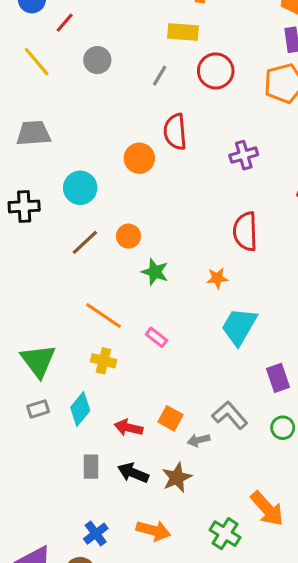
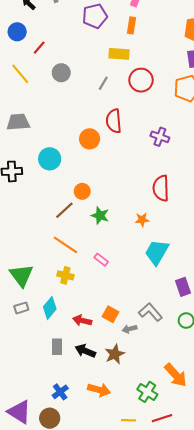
purple cross: (244, 155) -> (160, 137), turned 36
brown line: (85, 242) -> (64, 210), moved

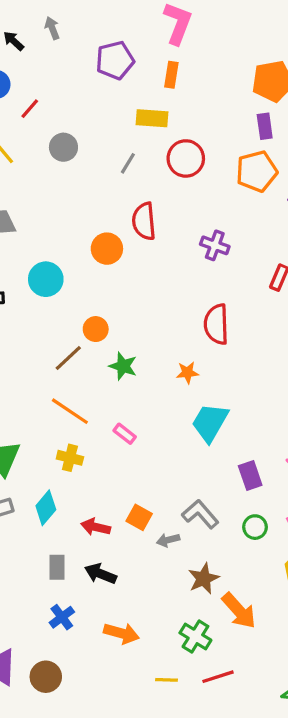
brown star: (115, 354) -> (204, 579), moved
blue cross: (60, 392) -> (62, 617), moved

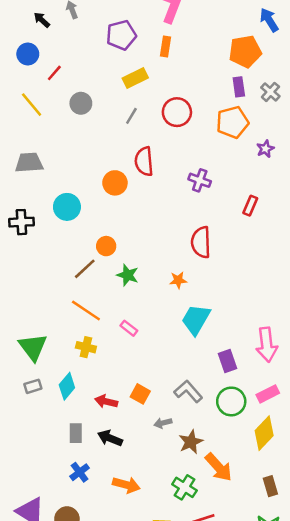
yellow rectangle: (152, 118) -> (135, 78), moved, turned -30
green circle: (255, 527) -> (231, 401), size x1.5
gray arrow: (168, 540) -> (163, 423), moved

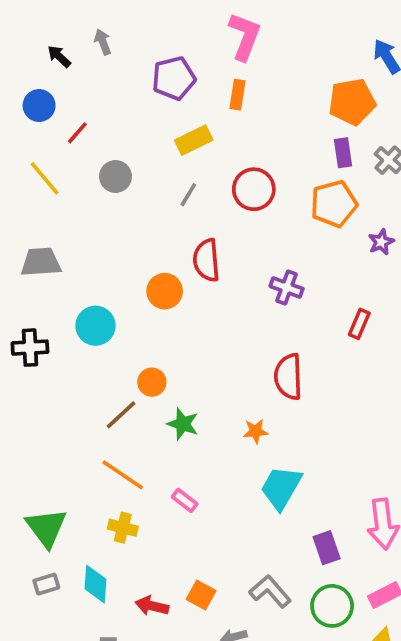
cyan diamond: (67, 386) -> (95, 584), turned -36

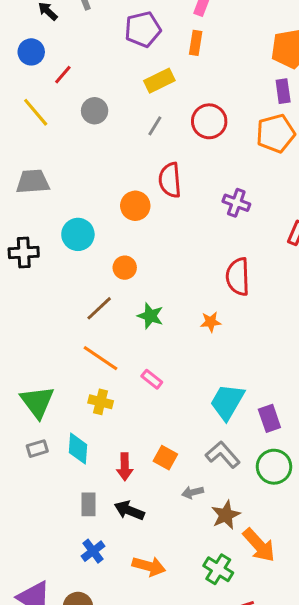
orange circle: (152, 382) -> (125, 268), moved
cyan trapezoid: (281, 488) -> (227, 402), moved
red arrow: (152, 606) -> (125, 467), turned -104

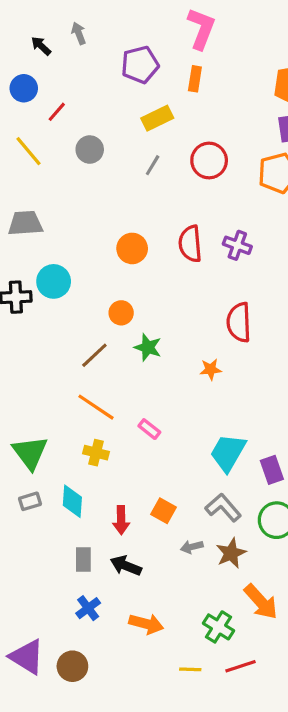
red semicircle: (170, 180) -> (190, 244), moved
cyan circle: (78, 234) -> (54, 281), moved
green star: (150, 316) -> (148, 347), moved
brown star: (226, 515) -> (231, 553), moved

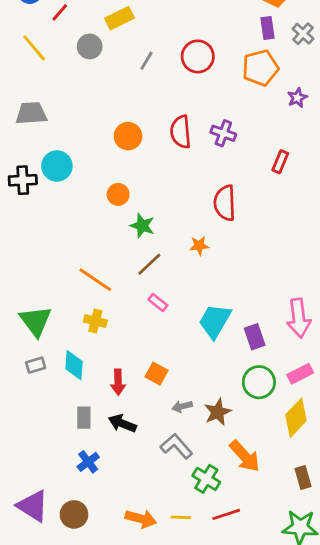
yellow rectangle: (157, 118) -> (120, 18), moved
brown line: (94, 355) -> (149, 264), moved
pink rectangle: (149, 429) -> (158, 303), moved
gray L-shape: (223, 508) -> (176, 446), moved
orange arrow: (146, 624) -> (141, 519), moved

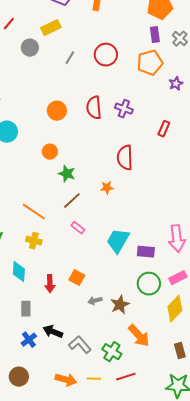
purple rectangle: (255, 337) -> (146, 252), turned -66
black arrow: (122, 423) -> (53, 332), moved
gray L-shape: (176, 446) -> (80, 345), moved

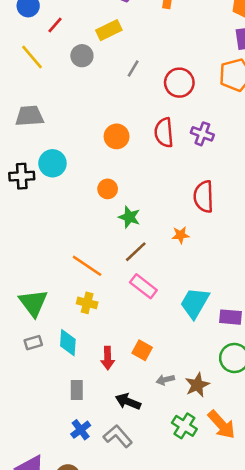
red circle: (106, 55) -> (179, 83), moved
pink rectangle: (78, 228) -> (143, 286), size x1.5
black arrow: (53, 332) -> (128, 402), moved
gray L-shape: (80, 345) -> (118, 436), moved
green cross: (112, 352) -> (184, 426), moved

